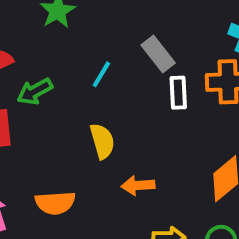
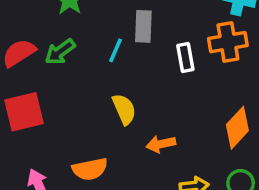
gray rectangle: (158, 54) -> (143, 26), moved, turned 48
green arrow: (35, 91) -> (60, 52), moved

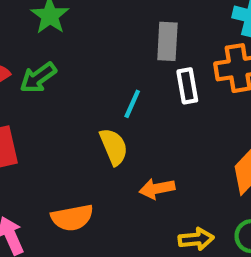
gray rectangle: (143, 26) -> (167, 41), moved
cyan line: (115, 50) -> (132, 104), moved

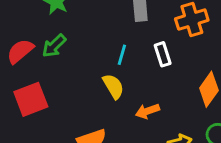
white rectangle: (187, 86) -> (163, 54), moved

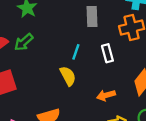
orange arrow: (147, 111) -> (106, 95), moved

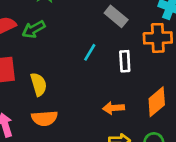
gray rectangle: (92, 16) -> (116, 16), turned -60
yellow semicircle: (68, 76) -> (39, 84), moved

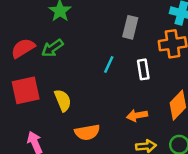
gray rectangle: (116, 16) -> (130, 27), turned 70
orange semicircle: (44, 118) -> (87, 132), moved

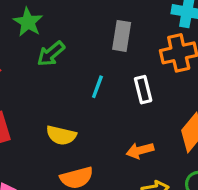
green arrow: (52, 48) -> (51, 54), moved
yellow semicircle: (63, 100) -> (61, 135), moved, turned 130

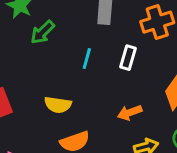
white rectangle: (143, 90) -> (128, 58), turned 35

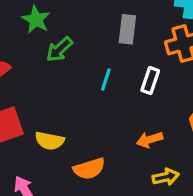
yellow semicircle: (58, 105) -> (50, 141), moved

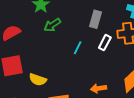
white rectangle: (150, 81) -> (105, 43), moved

